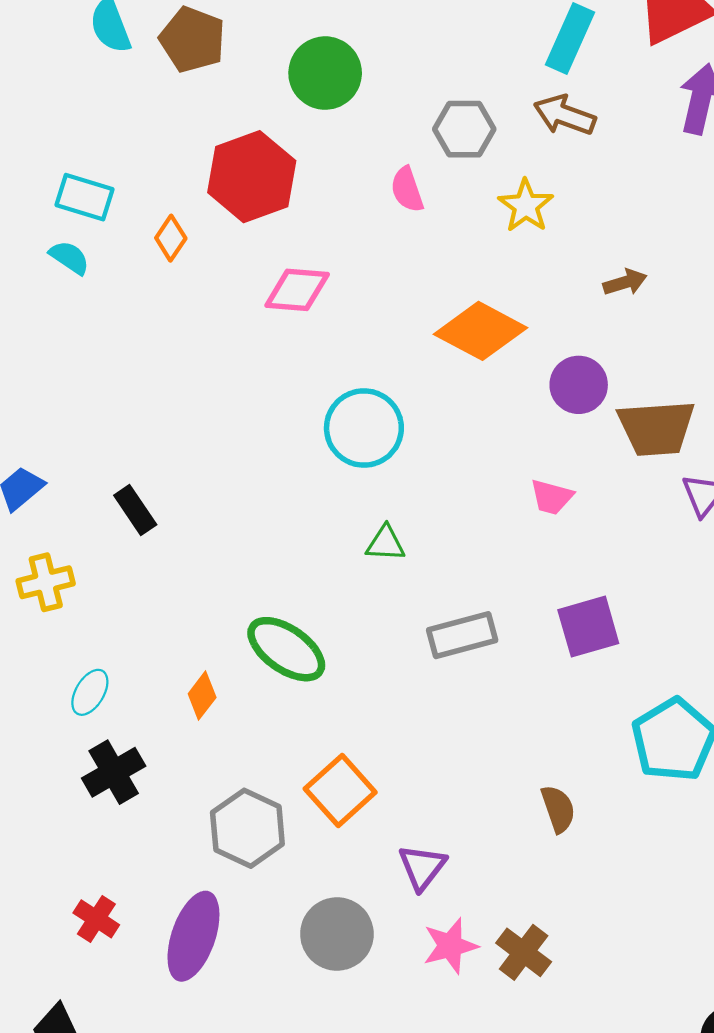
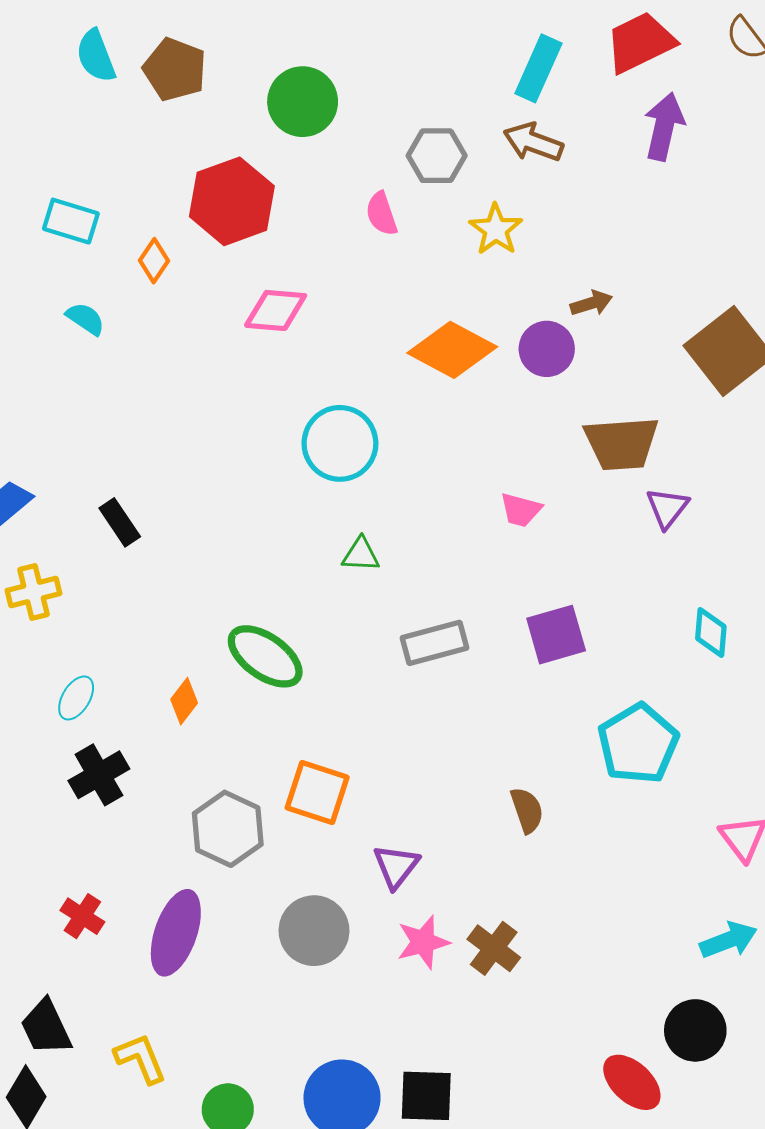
cyan semicircle: (69, 258) -> (85, 319), moved
purple circle: (579, 385) -> (547, 349), moved
orange square: (340, 791) -> (317, 792), turned -30

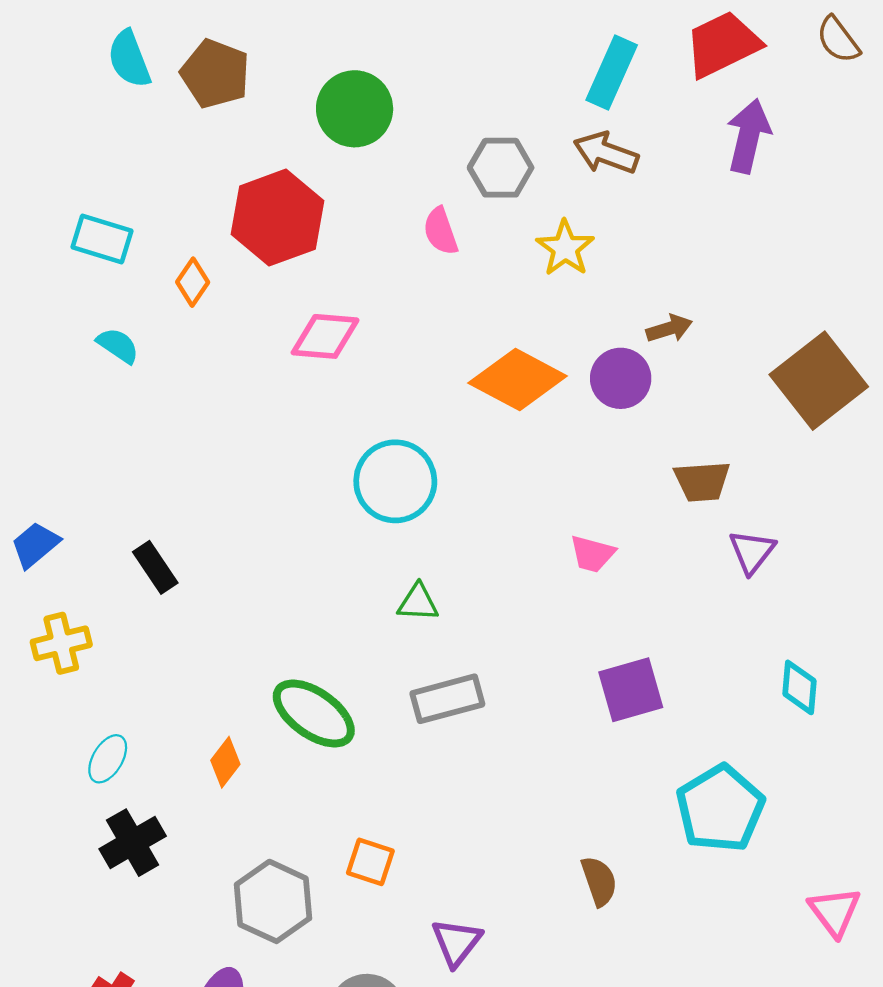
brown trapezoid: (622, 443) -> (702, 481), size x0.7
gray rectangle: (435, 643) -> (447, 699), moved
orange square: (317, 792) -> (370, 862), size x0.7

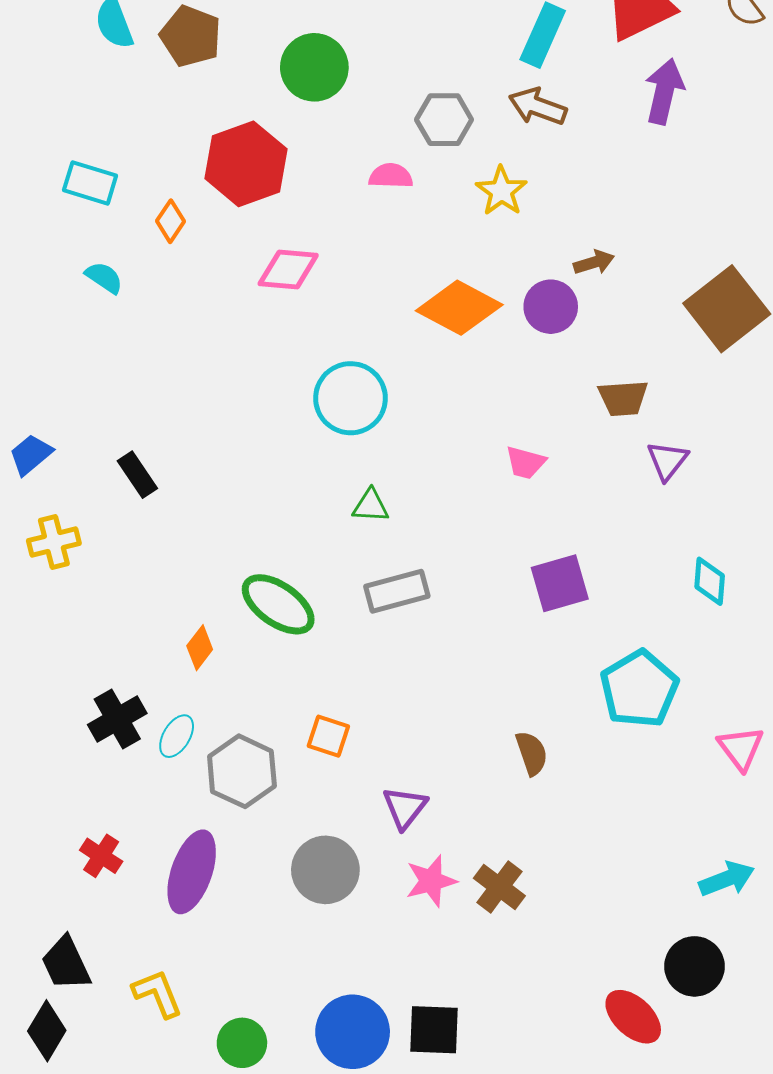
pink semicircle: (441, 231) -> (391, 176), turned 111
cyan ellipse: (108, 759) -> (177, 736), moved
pink triangle: (835, 912) -> (741, 748), moved

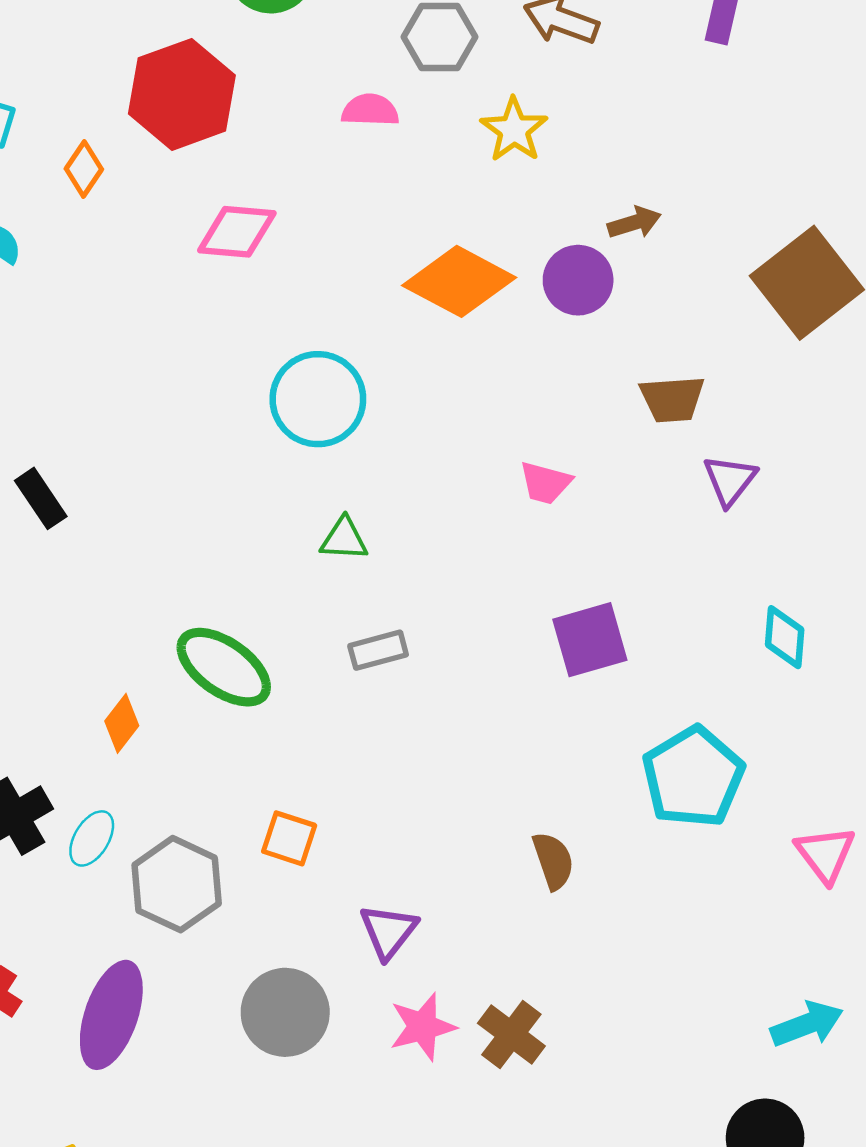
gray rectangle: (397, 591) -> (378, 650), size x0.7

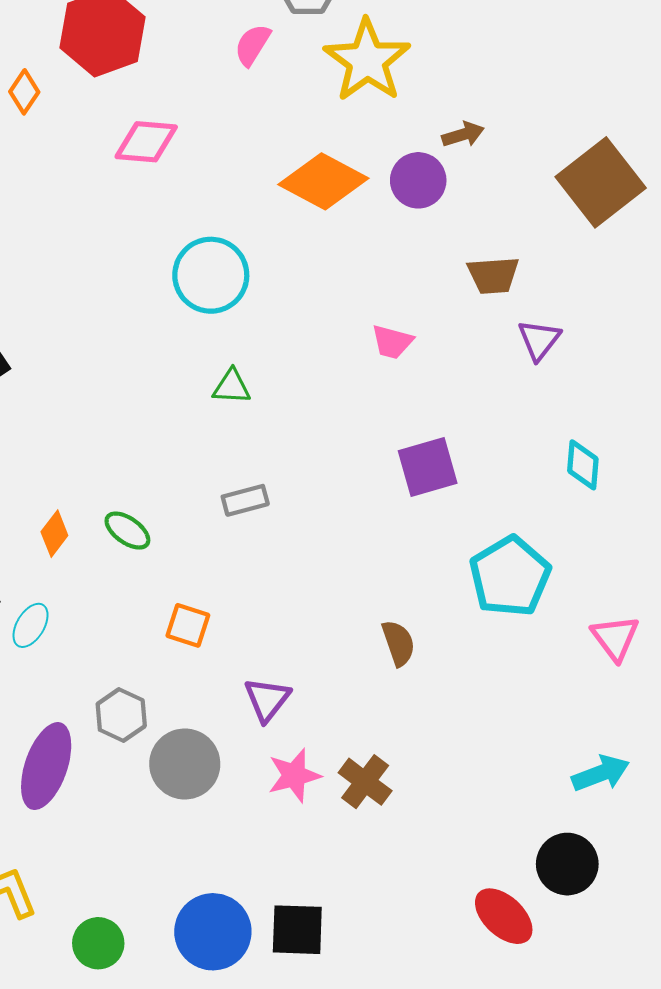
pink semicircle: (370, 110) -> (253, 45), turned -60
yellow star: (514, 130) -> (367, 60), size x1.6
gray rectangle: (378, 650) -> (245, 500), moved
green ellipse: (224, 667) -> (127, 531), moved, size x0.6
gray hexagon: (177, 884) -> (121, 715), moved, size x0.7

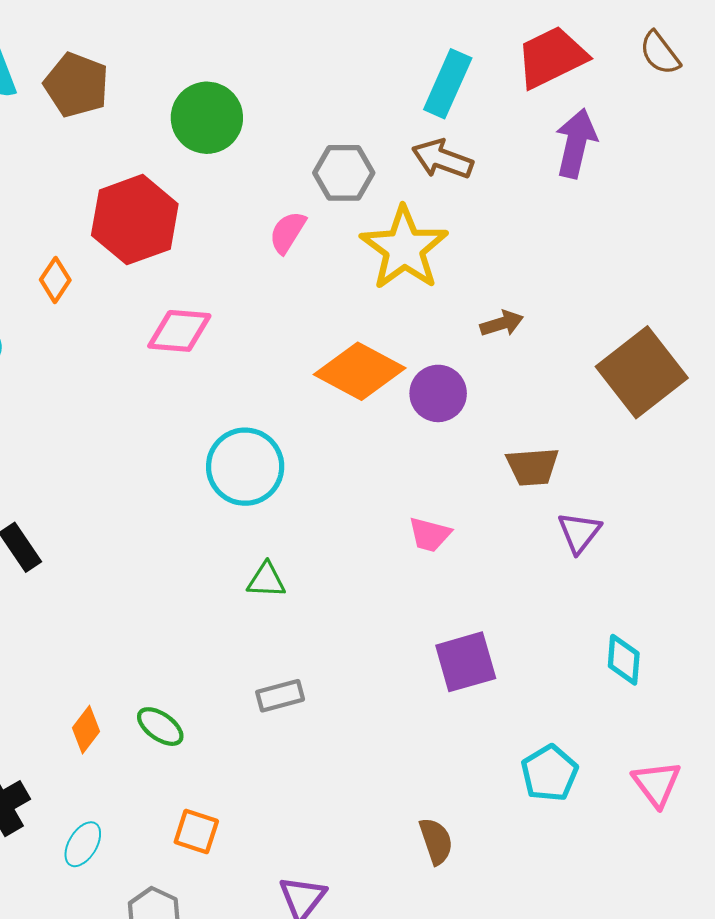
purple circle: (418, 180) -> (438, 393), moved
cyan pentagon: (510, 576) -> (549, 773), size x0.7
cyan ellipse: (31, 625) -> (83, 844), moved
orange square: (188, 625) -> (196, 832), moved
pink triangle: (615, 638) -> (657, 784), moved

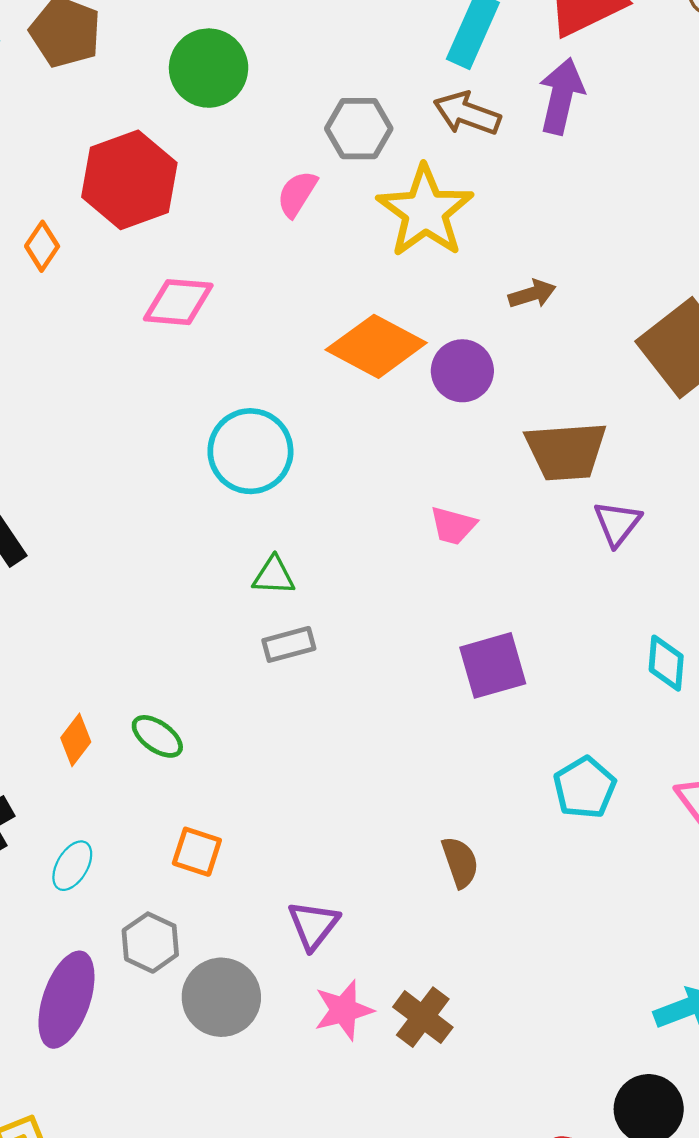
purple arrow: (576, 143) -> (561, 96), moved
brown trapezoid: (533, 467) -> (566, 451), size x1.4
gray rectangle: (280, 696) -> (289, 644), moved

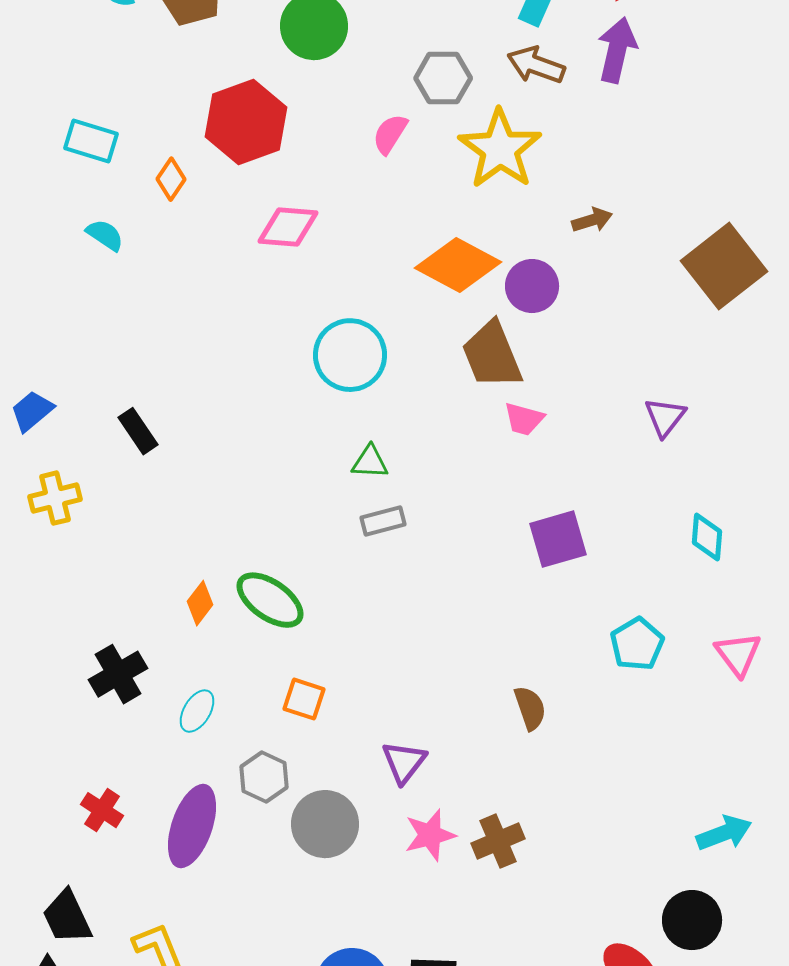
brown trapezoid: (566, 451) -> (492, 355), moved, turned 72
green ellipse: (157, 736) -> (270, 600), size x1.5
brown cross: (423, 1017) -> (498, 841), turned 30

